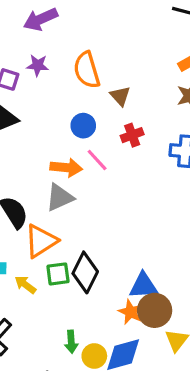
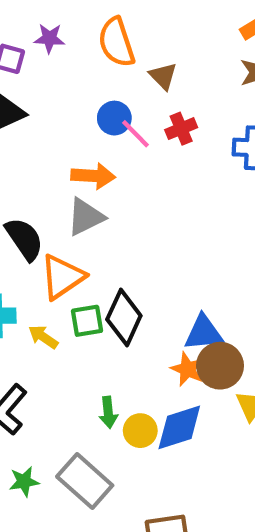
pink line: (97, 160) -> (136, 134), moved

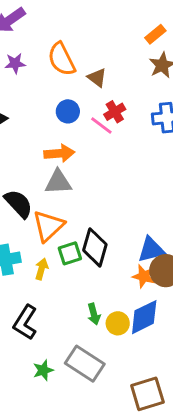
pink line: (136, 134) -> (101, 126), moved
gray triangle: (86, 217) -> (58, 182), turned 32
yellow arrow: (43, 337) -> (41, 269), turned 80

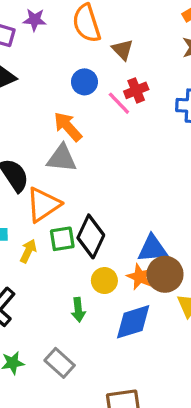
orange arrow: (59, 153) -> (68, 127), turned -136
yellow circle: (118, 323) -> (104, 281), moved
gray rectangle: (85, 364) -> (60, 363), size x0.7

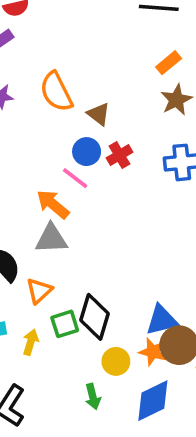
blue circle: (84, 82) -> (87, 152), moved
pink line: (119, 103) -> (75, 178), moved
orange triangle: (43, 205) -> (39, 291), size x0.7

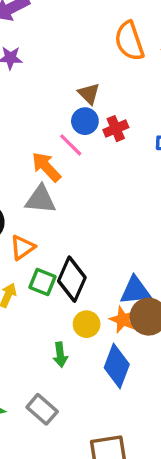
orange semicircle: (56, 92) -> (129, 41), moved
brown triangle: (99, 114) -> (89, 94), moved
green square: (65, 324) -> (43, 282), turned 32
blue diamond: (153, 401) -> (117, 366), turned -51

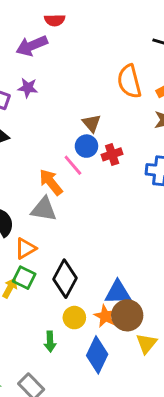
green square: (43, 282) -> (24, 278), moved

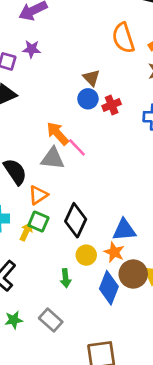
pink line: (73, 165) -> (77, 147), moved
brown circle: (127, 315) -> (133, 274), moved

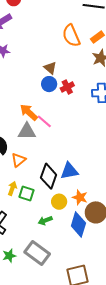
green square: (38, 222) -> (27, 194), moved
blue triangle: (124, 230) -> (69, 171), moved
green arrow: (66, 278) -> (45, 221), turned 80
gray rectangle: (51, 320) -> (37, 253), size x1.4

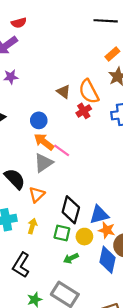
orange semicircle: (71, 36) -> (89, 91), moved
blue circle: (49, 84) -> (39, 120), moved
gray triangle: (27, 131) -> (43, 163), turned -30
blue triangle: (69, 171) -> (99, 215), moved
green square: (27, 194) -> (62, 233), moved

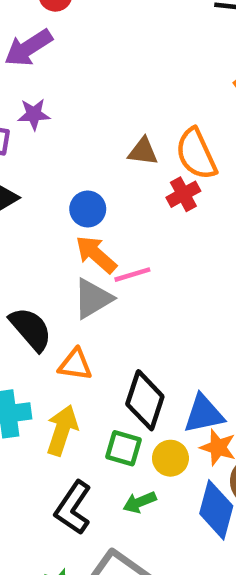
brown triangle: (63, 92) -> (143, 151), turned -32
pink line: (62, 150) -> (132, 275), turned -56
orange triangle: (37, 195) -> (75, 365), turned 49
yellow arrow: (32, 226) -> (62, 430), size x1.5
black L-shape: (21, 265) -> (73, 508), moved

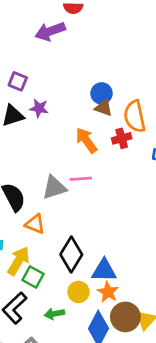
purple star: (34, 114) -> (39, 108), moved
blue circle: (88, 209) -> (102, 93), moved
orange arrow: (96, 254) -> (86, 140), moved
green square: (124, 448) -> (33, 277), moved

